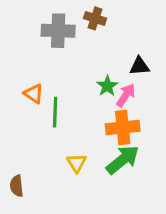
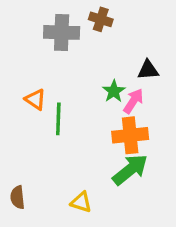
yellow triangle: (77, 163) -> (81, 202), moved, turned -40

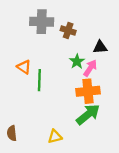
brown cross: (101, 19) -> (68, 31), moved
yellow triangle: (81, 202) -> (55, 137), turned -32

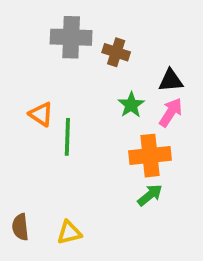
pink arrow: (90, 68) -> (171, 112), moved
green arrow: (88, 114) -> (150, 195), size x0.6
yellow triangle: (55, 137) -> (69, 233), moved

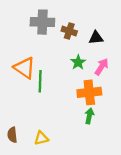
black triangle: (171, 80) -> (96, 38), moved
orange triangle: (41, 114) -> (25, 68), size x1.5
green arrow: (150, 195) -> (89, 116), turned -40

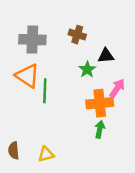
gray cross: (42, 22) -> (32, 40), moved
black triangle: (96, 38) -> (106, 56), moved
pink arrow: (102, 67) -> (117, 88), moved

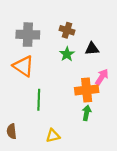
green star: (87, 69) -> (67, 54), moved
green line: (45, 91) -> (39, 100), moved
yellow triangle: (46, 154) -> (53, 136), moved

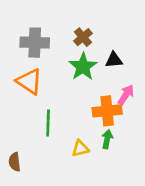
brown cross: (67, 30) -> (83, 37), turned 32
green star: (67, 54) -> (83, 67), size x1.5
yellow triangle: (53, 136) -> (80, 148), moved

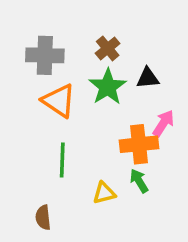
orange triangle: (29, 81) -> (59, 101), moved
green arrow: (107, 139) -> (139, 181), turned -42
brown semicircle: (15, 162) -> (43, 217), moved

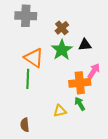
gray cross: (45, 55) -> (26, 16), moved
green line: (62, 160) -> (28, 79), moved

